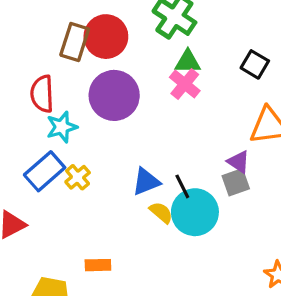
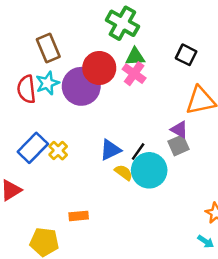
red circle: (106, 37) -> (99, 68), moved
brown rectangle: (75, 42) -> (48, 48), turned -36
cyan star: (62, 127) -> (47, 83), moved
black line: (182, 186) -> (138, 151), turned 66

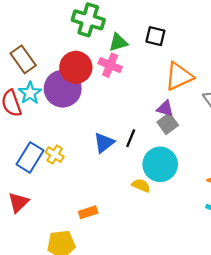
green triangle: (135, 57) -> (118, 42), moved
cyan circle: (149, 170) -> (160, 164), moved
yellow semicircle: (124, 172) -> (141, 185), moved

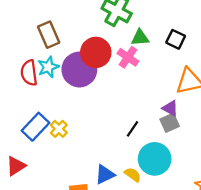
blue triangle: (104, 143) -> (105, 174), moved

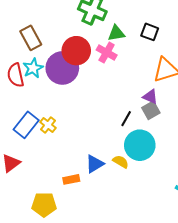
black line: (133, 129) -> (126, 119), moved

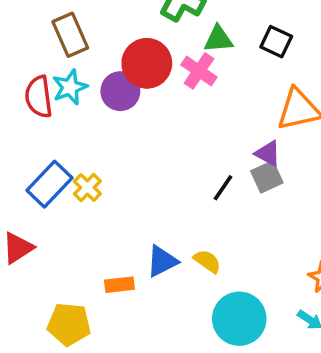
purple circle: (62, 68) -> (120, 91), size x0.7
cyan circle: (140, 145) -> (239, 319), moved

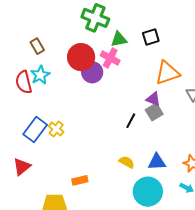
brown rectangle: (70, 35) -> (37, 46), size x0.7
black square: (276, 42) -> (151, 37), turned -36
purple circle: (120, 91) -> (92, 72), moved
blue triangle: (162, 261) -> (157, 162), moved, turned 30

